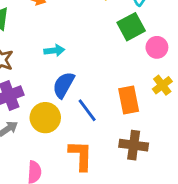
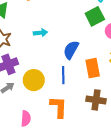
blue semicircle: (64, 85) -> (71, 50), moved
blue line: (87, 110) -> (63, 75), turned 36

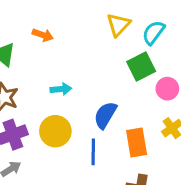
yellow circle: (34, 80) -> (55, 131), moved

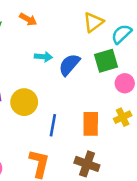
cyan arrow: (61, 89) -> (43, 57), moved
blue semicircle: (105, 115) -> (69, 65), moved

